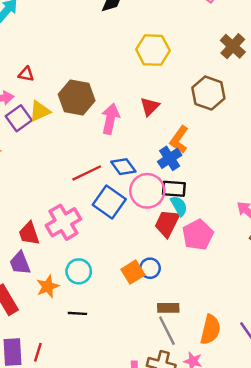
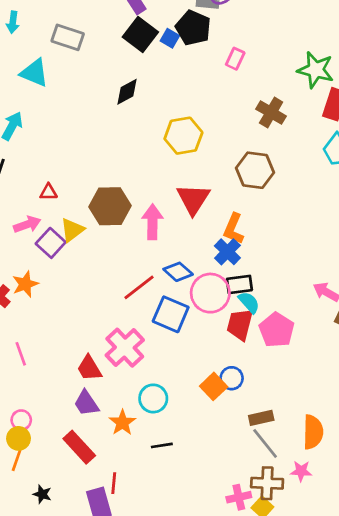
red triangle: (150, 107) -> (193, 199), size x1.5
red line: (38, 352) -> (114, 483), moved

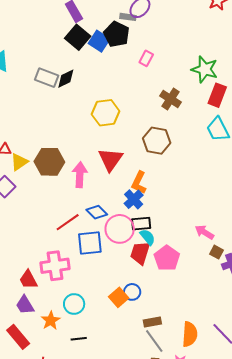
gray rectangle: (68, 37) -> (47, 78), moved
blue square: (170, 38) -> (99, 41), size x1.5
yellow triangle: (72, 230) -> (19, 162), moved
blue square: (171, 314) -> (90, 243), turned -32
pink cross: (125, 348) -> (55, 266), turned 32

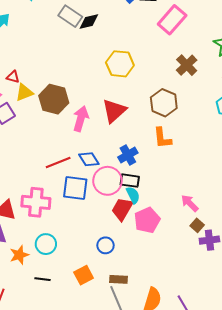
pink rectangle: (146, 58) -> (172, 20), size x1.8
orange L-shape: (139, 183) -> (162, 138), moved, turned -45
orange square: (119, 297) -> (84, 275), moved

